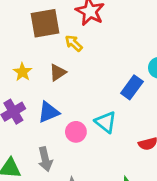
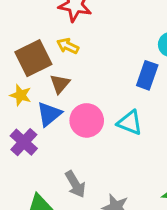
brown square: (45, 23) -> (33, 58), moved
blue triangle: (49, 112) -> (49, 114), moved
pink circle: (76, 132) -> (87, 120), moved, size x1.4

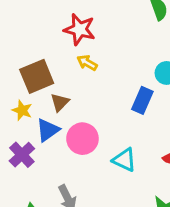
yellow arrow: (68, 46) -> (87, 63), moved
cyan triangle: (130, 123) -> (124, 160), moved

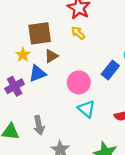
pink circle: (82, 139) -> (79, 82), moved

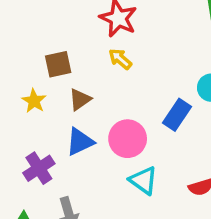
brown square: (40, 33) -> (58, 64), size x0.7
blue triangle: (37, 74) -> (80, 142), moved
purple cross: (15, 86) -> (39, 168), moved

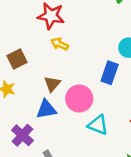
brown triangle: (80, 99) -> (52, 84), moved
blue triangle: (80, 142) -> (46, 109), turned 30

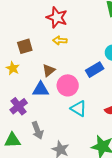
yellow arrow: (60, 44) -> (60, 40), turned -32
blue rectangle: (110, 73) -> (95, 70), turned 30

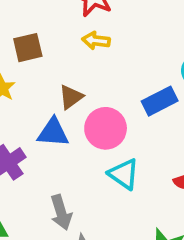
gray arrow: (37, 130) -> (61, 212), moved

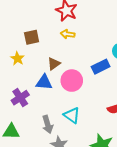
cyan triangle: (124, 174) -> (72, 115), moved

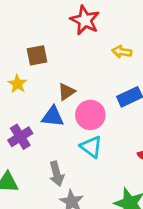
yellow arrow: (68, 34) -> (122, 52), moved
cyan triangle: (72, 115) -> (91, 147), moved

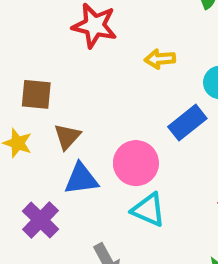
brown square: (37, 55) -> (36, 94), turned 30
brown triangle: (66, 92) -> (67, 137), moved

